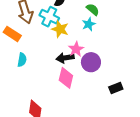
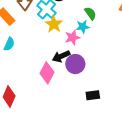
pink star: (76, 49) -> (72, 38), moved
black arrow: (65, 58) -> (61, 56), moved, turned -30

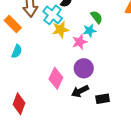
yellow star: (54, 24) -> (61, 29), turned 30
black arrow: (61, 56) -> (80, 91), moved

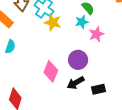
yellow star: (61, 29) -> (53, 22), turned 30
pink star: (80, 42) -> (96, 34), moved

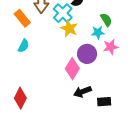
purple circle: (78, 60) -> (87, 54), moved
pink diamond: (51, 71) -> (72, 69), moved

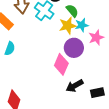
green semicircle: (106, 20) -> (72, 11), moved
yellow star: (69, 28) -> (68, 26), moved, turned -30

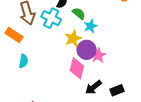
yellow star: (68, 26) -> (73, 38), moved
pink star: (96, 38) -> (98, 55), moved

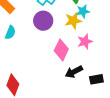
yellow star: (73, 38) -> (73, 21), moved
purple circle: (87, 50) -> (43, 21), moved

